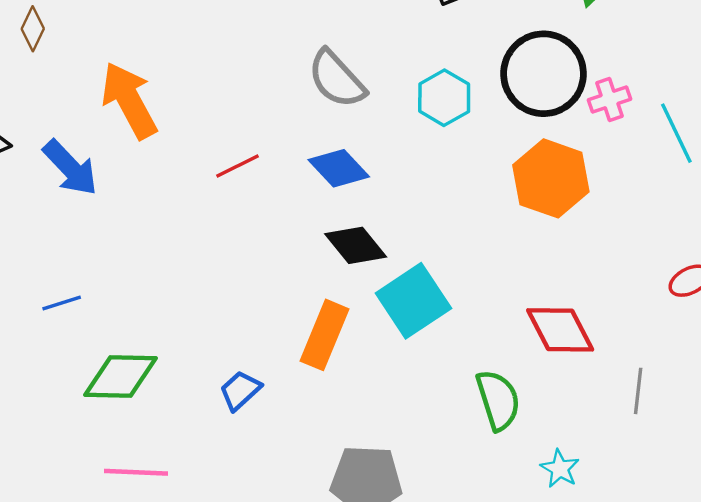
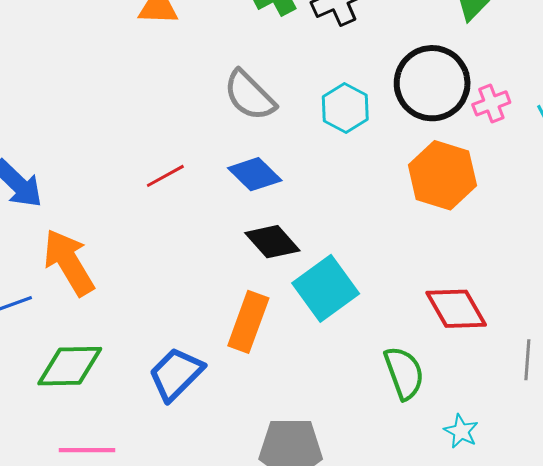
orange arrow: (129, 100) -> (69, 262), moved
blue trapezoid: (240, 390) -> (176, 374), size x1.5

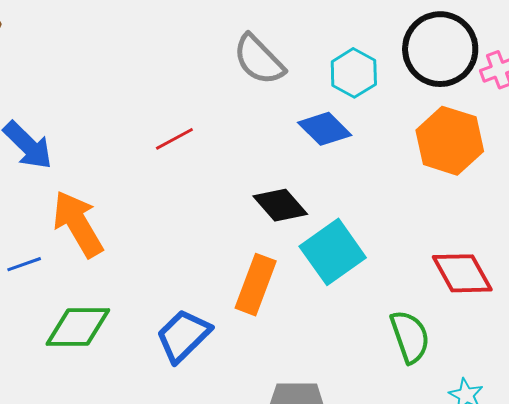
blue diamond: (255, 174) -> (325, 129), moved

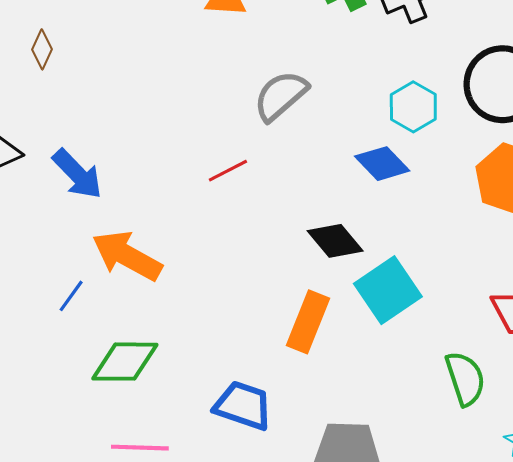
gray semicircle: (259, 60) -> (281, 96), moved, turned 92
orange arrow: (78, 224) -> (127, 256), turned -32
blue line: (24, 264) -> (71, 296), turned -36
blue trapezoid: (183, 336) -> (243, 406), moved, turned 62

